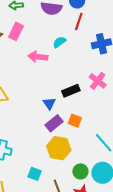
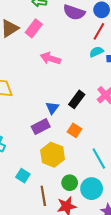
cyan semicircle: (59, 42) -> (96, 52), moved
black rectangle: (71, 91) -> (77, 99), turned -42
purple rectangle: (54, 123) -> (41, 127), moved

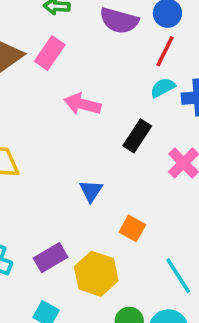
black rectangle: (77, 99) -> (137, 136), moved
purple rectangle: (41, 127) -> (51, 258), moved

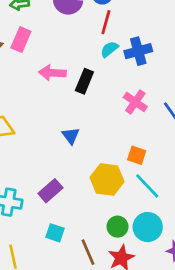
black rectangle: (137, 136) -> (84, 81), moved
orange square: (132, 228) -> (137, 155), moved
yellow hexagon: (96, 274) -> (107, 179), moved

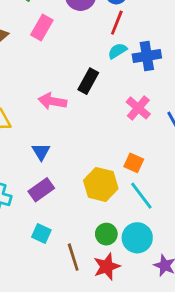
pink rectangle: (21, 40) -> (42, 27), moved
pink arrow: (52, 73) -> (52, 101), moved
blue triangle: (71, 136) -> (41, 152), moved

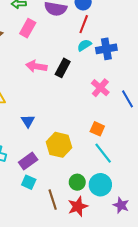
pink arrow: (52, 101) -> (36, 66), moved
yellow hexagon: (101, 184) -> (59, 145), moved
purple rectangle: (41, 190) -> (28, 161), moved

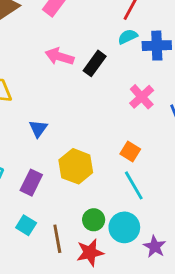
purple rectangle: (28, 161) -> (31, 183), turned -36
cyan square: (29, 182) -> (26, 225), moved
purple star: (121, 205) -> (155, 247), moved

